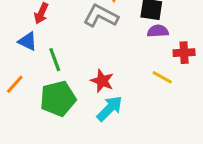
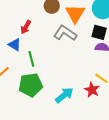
red star: (102, 81) -> (92, 90), moved

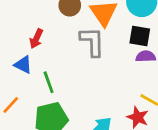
gray L-shape: (65, 33) -> (92, 42), turned 60

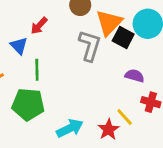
black square: (140, 36) -> (123, 38), moved

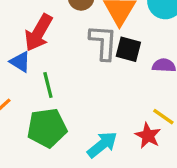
red arrow: (39, 26) -> (38, 33), size x1.6
black square: (123, 38) -> (128, 49), moved

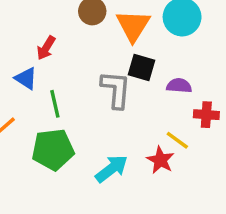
red arrow: (38, 33) -> (46, 48), size x0.6
gray L-shape: (103, 42) -> (116, 90), moved

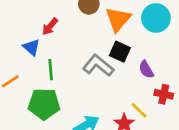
purple semicircle: (179, 86) -> (146, 69), turned -132
gray L-shape: (116, 90) -> (98, 65), turned -64

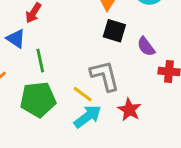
gray L-shape: (98, 65) -> (105, 76), moved, turned 44
yellow line: (139, 110) -> (83, 94), moved

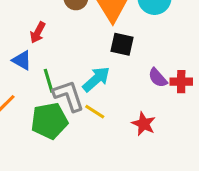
purple semicircle: (146, 47) -> (158, 78), moved
gray L-shape: (105, 76) -> (69, 96), moved
cyan arrow: (88, 116) -> (96, 79), moved

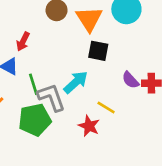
yellow line: (95, 112) -> (106, 108), moved
red star: (144, 124) -> (89, 126), moved

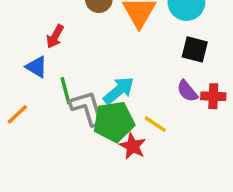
black square: (98, 51) -> (195, 49), moved
green pentagon: (35, 120) -> (114, 122), moved

